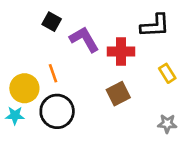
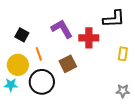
black square: (52, 22) -> (22, 35), moved
yellow rectangle: (167, 73) -> (123, 54), turned 40
brown square: (118, 94) -> (68, 64), moved

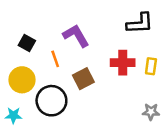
red cross: (89, 38) -> (123, 63), moved
orange line: (39, 54) -> (55, 59), moved
cyan star: (11, 85) -> (13, 115), moved

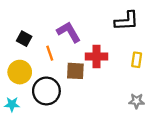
red cross: (123, 63) -> (97, 56), moved
brown square: (83, 79) -> (75, 71), turned 30

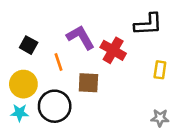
red cross: (97, 56) -> (113, 50), moved, turned 30
cyan star: (12, 104) -> (20, 113), moved

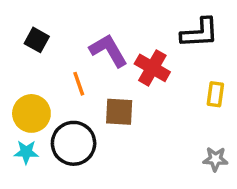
black square: (29, 45) -> (37, 40), moved

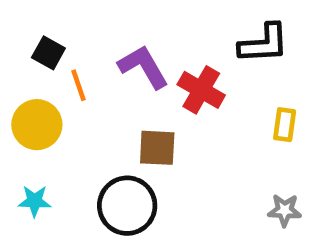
orange line: (79, 84) -> (79, 85), moved
yellow circle: (31, 113) -> (37, 125), moved
black circle: (74, 143) -> (127, 206), moved

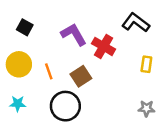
black L-shape: (264, 44) -> (136, 23), turned -140
orange line: (79, 85) -> (49, 71), moved
brown square: (157, 148) -> (81, 76), turned -36

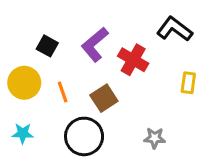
black square: (25, 27) -> (47, 46), moved
purple L-shape: (74, 34) -> (95, 44), turned -100
gray star: (146, 108) -> (155, 138), moved

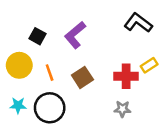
red cross: (133, 60) -> (126, 76), moved, turned -30
yellow rectangle: (188, 83) -> (149, 65), turned 49
black circle: (84, 136) -> (50, 108), moved

